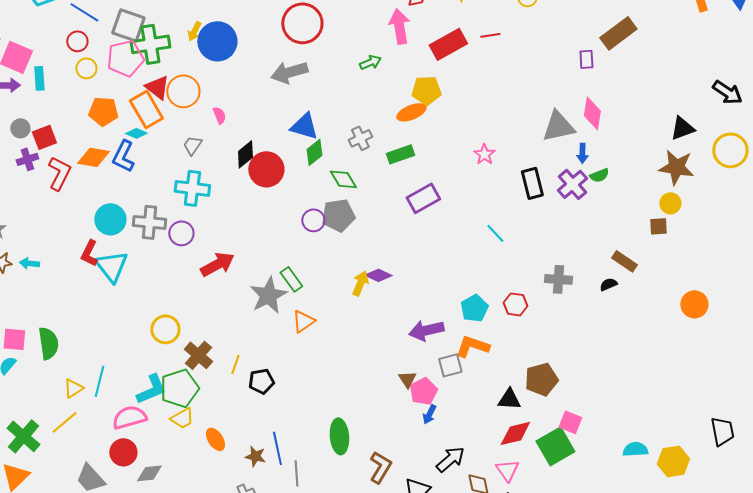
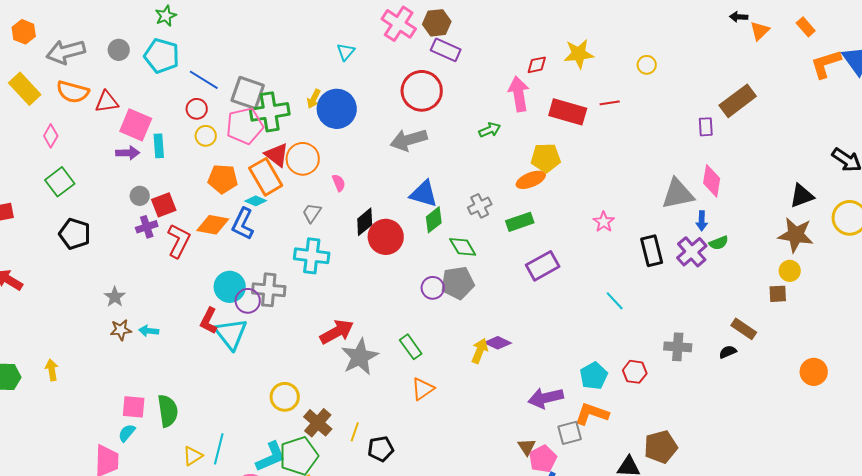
red rectangle: (448, 44) -> (568, 112), turned 45
purple circle: (181, 233) -> (248, 301), moved
gray star: (268, 295) -> (360, 357), moved

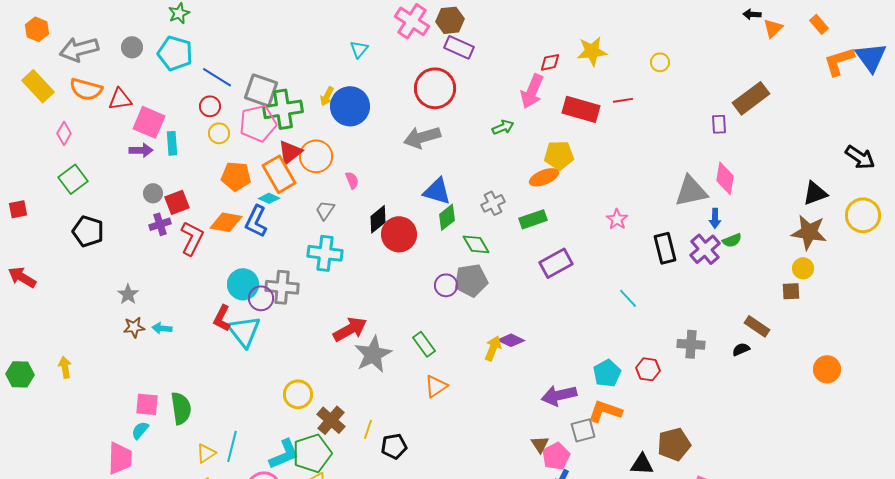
pink arrow: (519, 94) -> (532, 91), turned -148
red triangle: (277, 155) -> (290, 152), turned 44

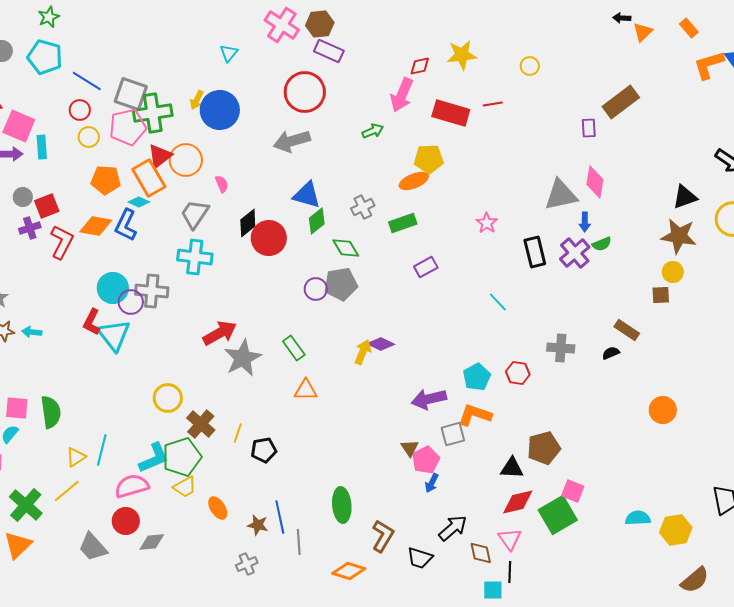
gray trapezoid: (325, 210) -> (195, 214), size x1.5
purple rectangle: (556, 263) -> (426, 267), size x0.7
orange circle: (827, 369) -> (663, 410), moved
orange triangle: (436, 386) -> (306, 390), turned 35

